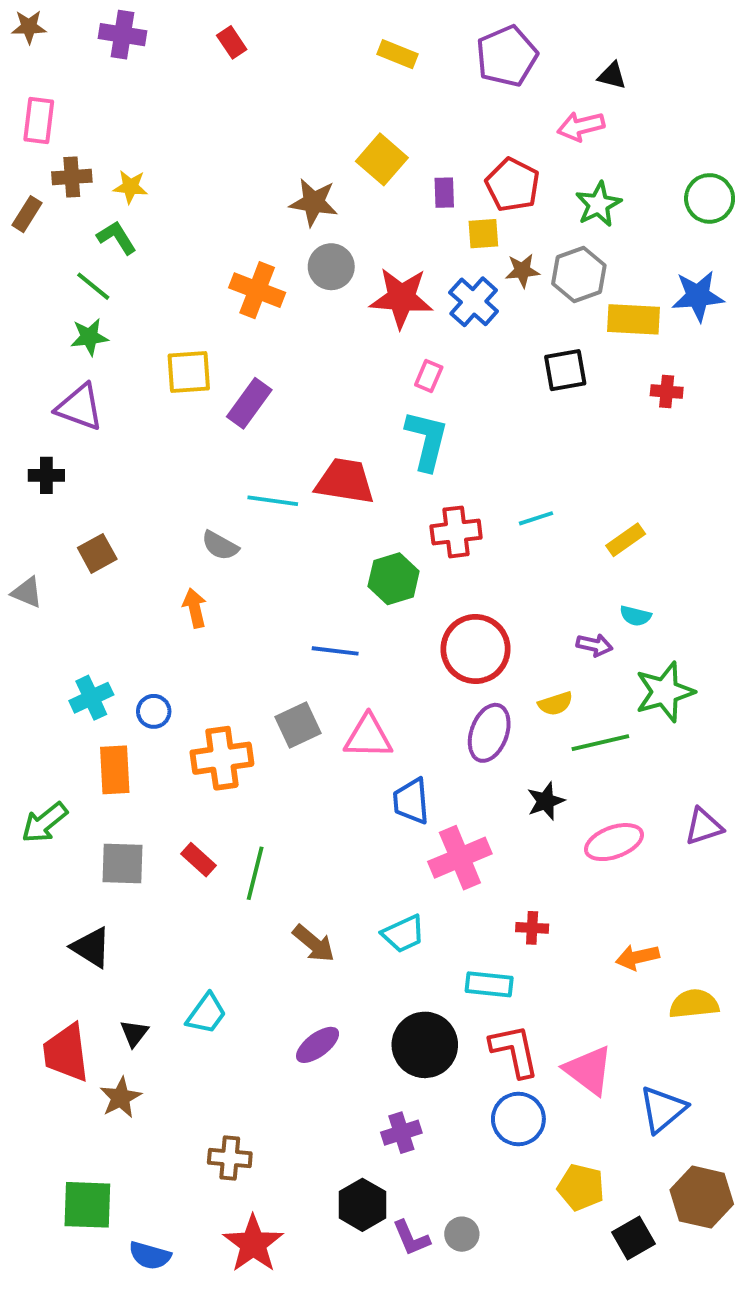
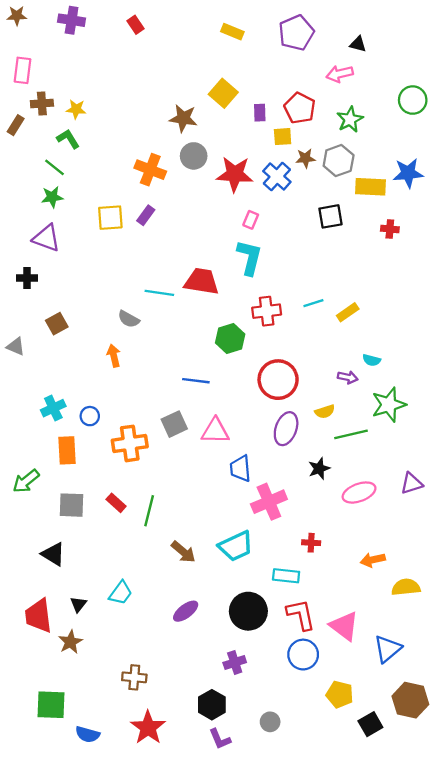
green circle: (710, 198) -> (413, 100), moved
purple rectangle: (249, 403) -> (146, 215), moved, size x0.7
yellow rectangle: (626, 540) -> (348, 312), moved
cyan trapezoid: (403, 934) -> (236, 546), size x1.4
purple L-shape: (411, 1238) -> (220, 739), moved

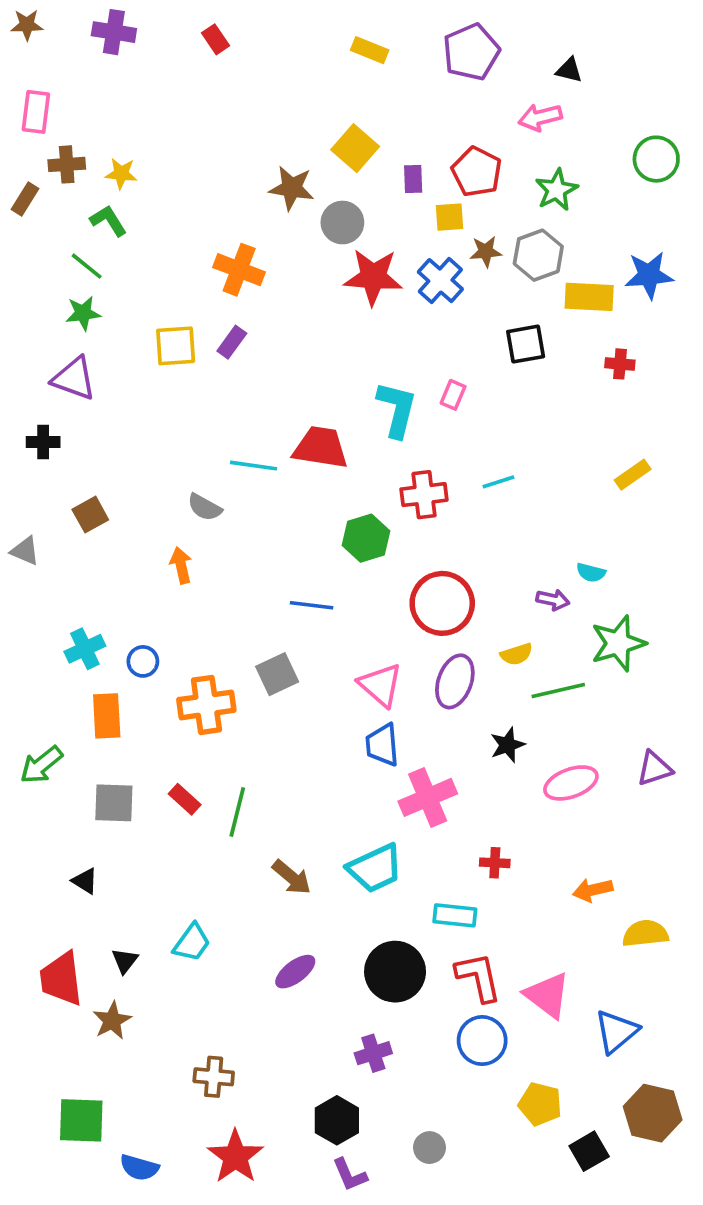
gray circle: (194, 156) -> (342, 223), moved
pink rectangle: (251, 220) -> (453, 395), moved
yellow rectangle: (348, 312) -> (633, 475), moved
pink triangle: (215, 431) -> (381, 685), moved, turned 40
black triangle: (53, 554) -> (85, 881), size x0.7

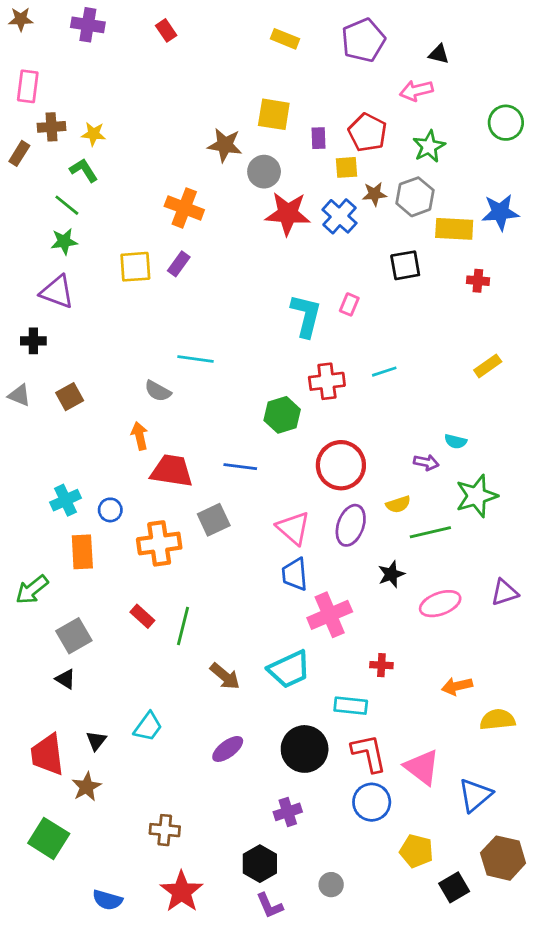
yellow square: (355, 148) -> (274, 114), turned -32
red trapezoid: (321, 447) -> (172, 471), moved
gray triangle: (25, 551) -> (19, 395), moved
gray square: (114, 803) -> (74, 636), moved, turned -32
green square: (81, 1120) -> (49, 838), moved, turned 30

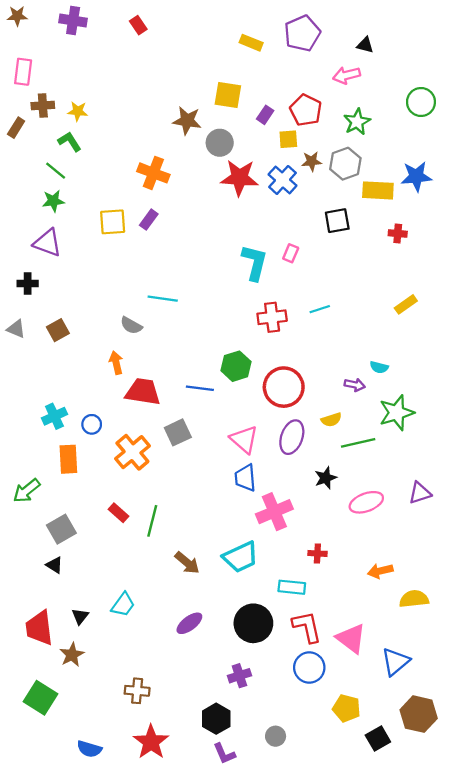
yellow rectangle: (285, 39) -> (251, 43), moved
purple rectangle: (319, 138) -> (265, 115), turned 36
green hexagon: (282, 415) -> (236, 366), moved
orange cross: (159, 543) -> (132, 452), turned -32

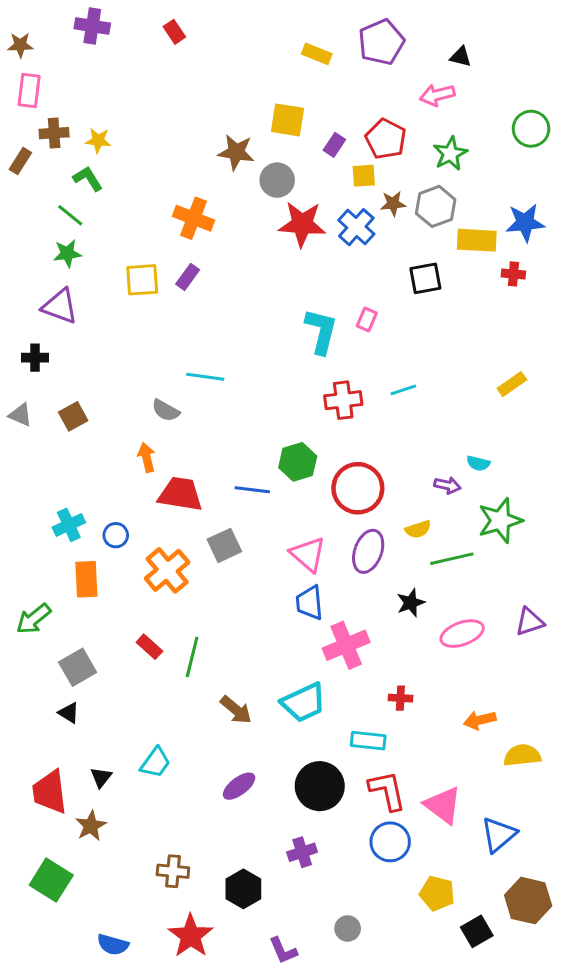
brown star: (17, 16) -> (20, 45), moved
red cross: (398, 233) -> (513, 274), moved
black hexagon: (216, 719) -> (243, 889), moved

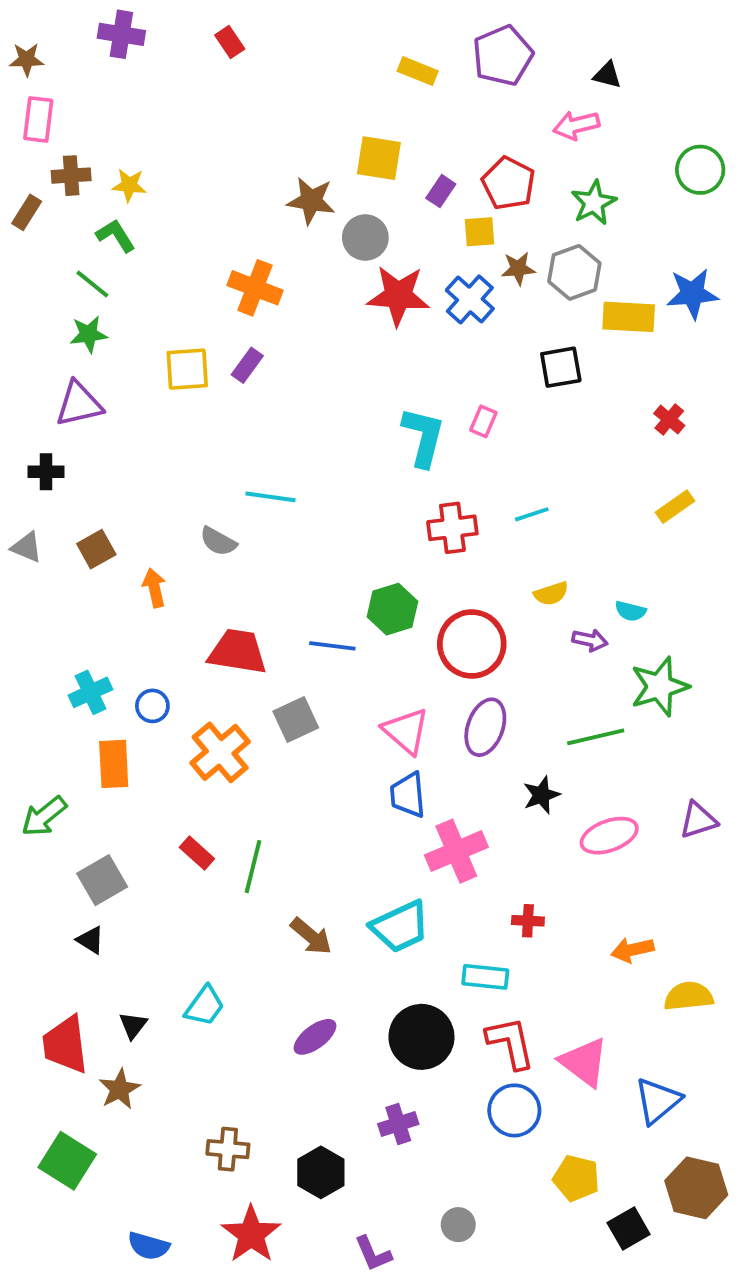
red cross: (513, 274) -> (669, 419), moved, turned 35
purple triangle: (60, 306) -> (79, 404), turned -33
orange arrow: (147, 457) -> (154, 588), moved
yellow semicircle: (418, 529) -> (551, 594), moved

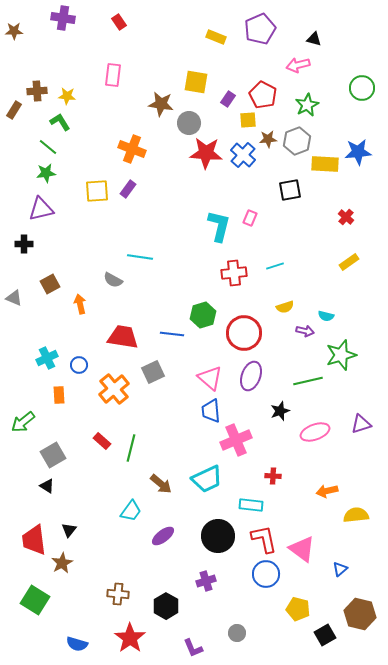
pink rectangle: (38, 119) -> (113, 75), moved
gray triangle: (27, 547) -> (14, 298), moved
orange rectangle: (114, 764) -> (59, 395), size x0.7
cyan trapezoid: (205, 1006) -> (131, 511), moved
blue triangle: (658, 1101) -> (340, 569), size x0.6

